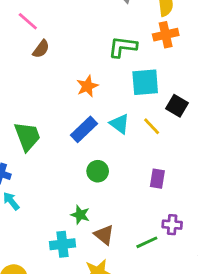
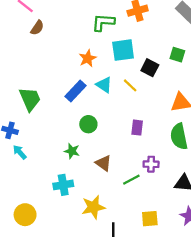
orange star: (87, 86) -> (88, 58), moved
green star: (80, 215) -> (72, 151), moved
brown triangle: (104, 235) -> (103, 163), moved

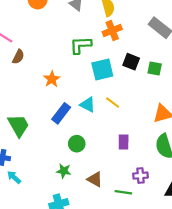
orange star: (88, 58) -> (52, 79), moved
black square: (150, 68) -> (131, 62), moved
green line: (131, 180) -> (123, 192), turned 42

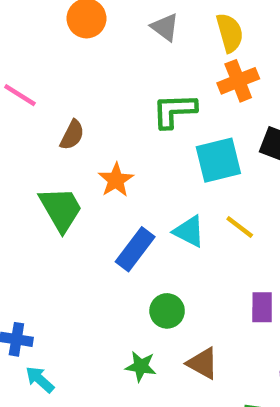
brown semicircle: (18, 57) -> (72, 135), moved
green trapezoid: (18, 126) -> (61, 209), moved
brown triangle: (95, 179) -> (203, 363), moved

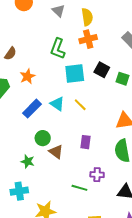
green L-shape: (174, 111) -> (58, 49), turned -75
brown triangle: (203, 363) -> (56, 152), moved

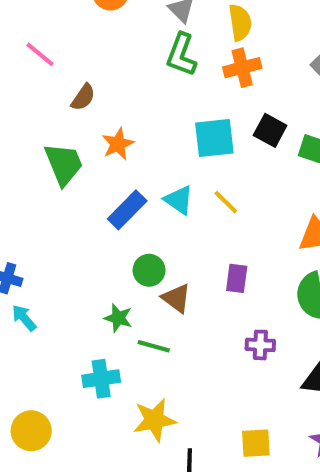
green L-shape: (58, 49) -> (181, 55), moved
green line: (79, 188) -> (154, 346), moved

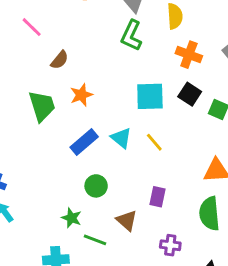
orange cross: (242, 68) -> (189, 55), moved, turned 30
brown triangle: (176, 298) -> (127, 221), moved

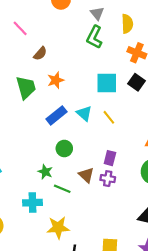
purple cross: (170, 245) -> (108, 179), moved

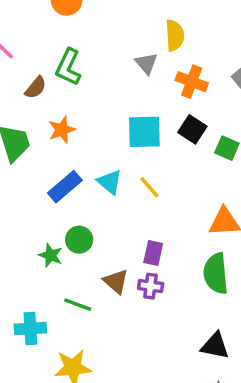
gray triangle: (97, 13) -> (146, 63), moved
green L-shape: (94, 37) -> (68, 67), moved
green star: (45, 172) -> (51, 255), moved

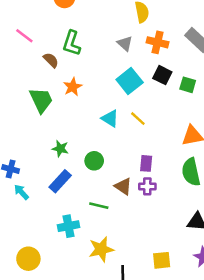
gray triangle: (146, 63) -> (125, 43), moved
brown semicircle: (36, 88) -> (51, 60), turned -77
cyan square: (144, 132) -> (130, 81), turned -30
blue rectangle: (65, 187) -> (60, 181), moved
green star: (51, 255) -> (60, 149), moved

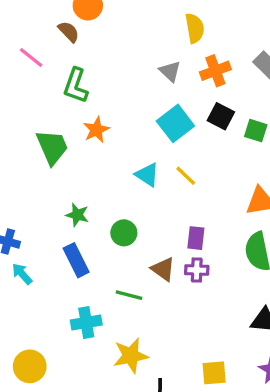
orange cross: (158, 42) -> (215, 71), turned -35
green L-shape: (72, 43) -> (76, 86), moved
brown semicircle: (51, 60) -> (69, 32), moved
blue rectangle: (60, 181) -> (76, 260), turned -70

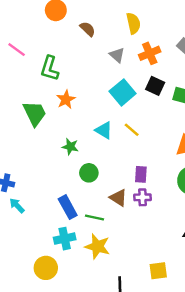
brown semicircle: (69, 32) -> (88, 29), moved
green star: (77, 215) -> (70, 147), moved
blue rectangle: (76, 260) -> (68, 207), moved
yellow star: (131, 356) -> (97, 246), moved, turned 30
yellow circle: (30, 366) -> (46, 268), moved

